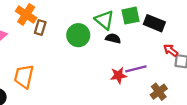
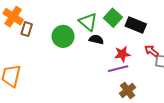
green square: (130, 16) -> (113, 18), turned -36
red star: (119, 75) -> (122, 54), moved
brown cross: (159, 92) -> (128, 90), moved

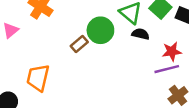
brown rectangle: (27, 29) -> (79, 44), moved, turned 32

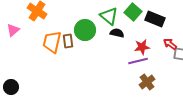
brown rectangle: (79, 44) -> (68, 41), turned -56
orange trapezoid: (38, 78) -> (52, 42), moved

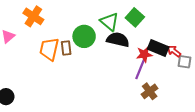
black rectangle: (155, 19) -> (158, 48), moved
black semicircle: (117, 33) -> (118, 40), size x1.5
purple line: (138, 61) -> (140, 69), turned -54

